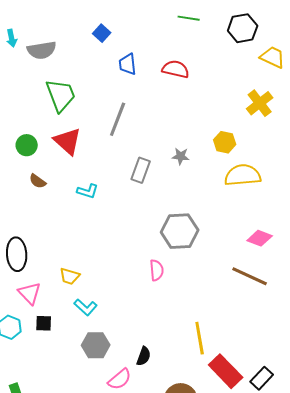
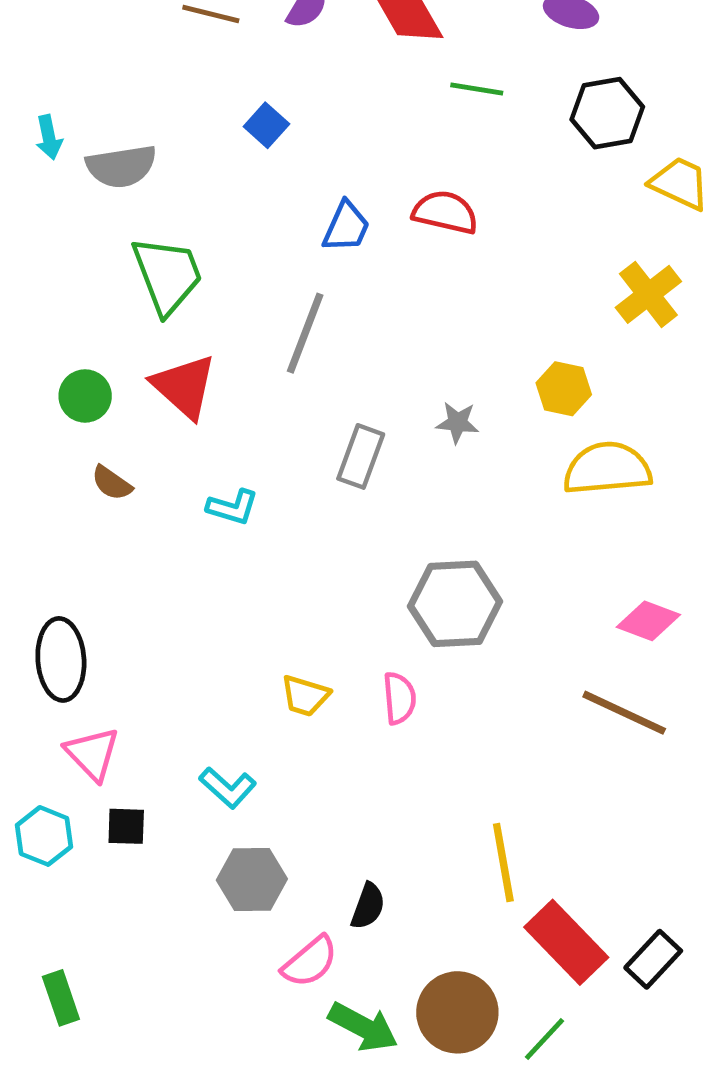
blue trapezoid: (128, 64) -> (346, 227), moved, turned -150
yellow trapezoid: (70, 276) -> (305, 696), moved

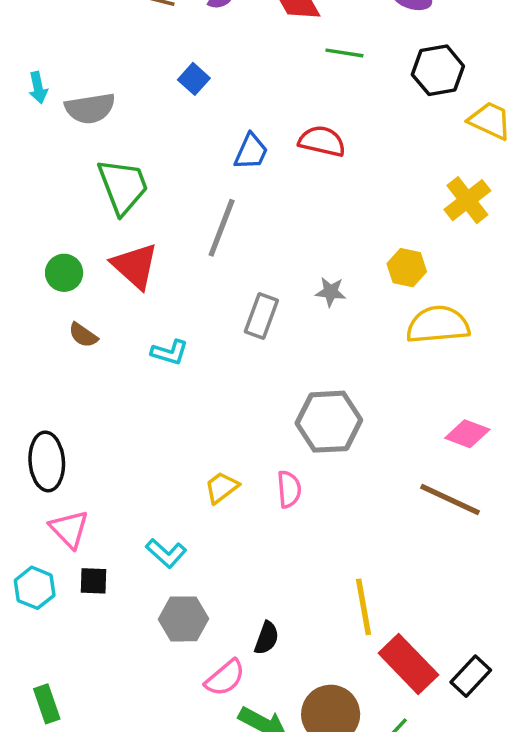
yellow trapezoid: (305, 696) -> (222, 487), turned 126

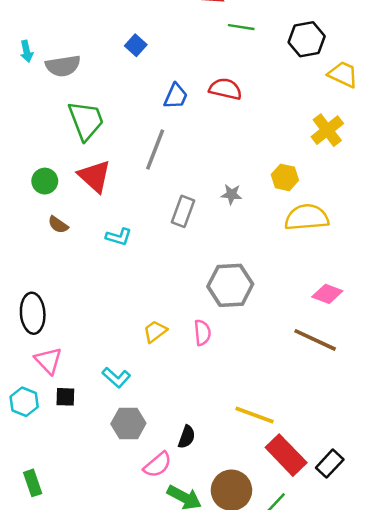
yellow line: (363, 607) -> (255, 415), turned -60

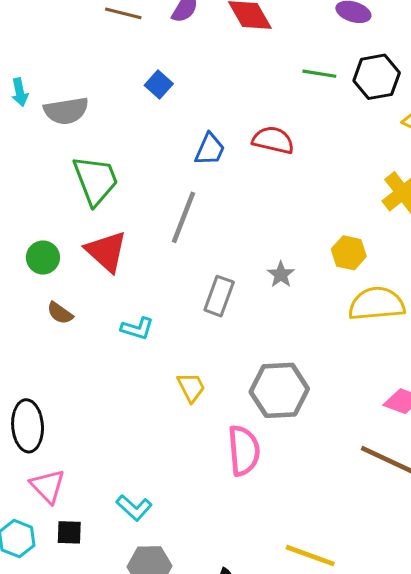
green line: (241, 27) -> (319, 74), moved
gray star: (231, 194) -> (281, 274), turned 30
yellow trapezoid: (155, 331) -> (191, 387), moved, turned 100
pink semicircle: (202, 333) -> (244, 451), size x1.5

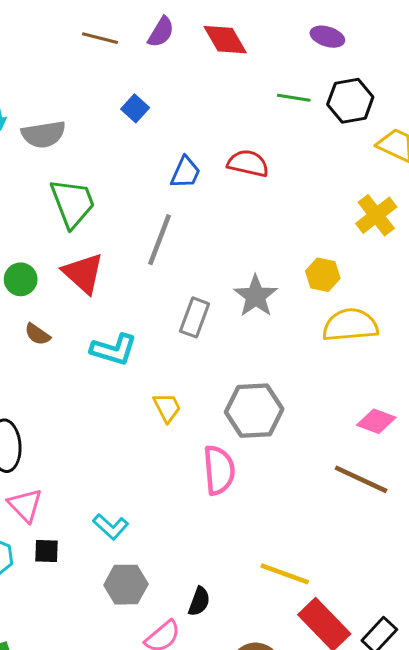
gray star: (281, 274) -> (256, 296), size x1.6
cyan L-shape: (137, 329) -> (114, 350), size x1.4

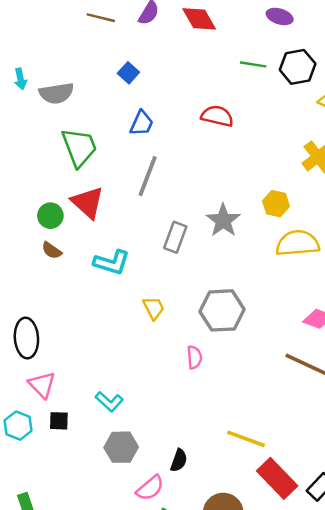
blue trapezoid: (185, 172) -> (142, 123), moved
green circle: (21, 279) -> (50, 216), moved
pink semicircle: (219, 470) -> (194, 357), size x0.6

